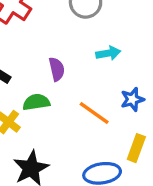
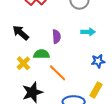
orange line: (94, 113) -> (58, 73), moved

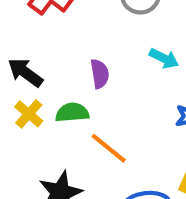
cyan arrow: (88, 32) -> (164, 58), turned 32
yellow cross: (23, 63) -> (29, 114), moved

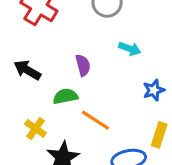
yellow cross: (29, 114) -> (36, 129), moved

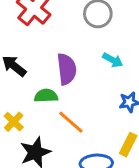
purple semicircle: (83, 65) -> (67, 69), size x1.5

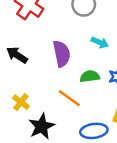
green semicircle: (46, 96) -> (90, 76), moved

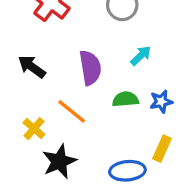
cyan arrow: (100, 42) -> (141, 56), turned -70
orange line: (69, 98) -> (72, 111), moved

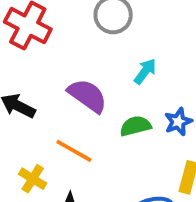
purple semicircle: (90, 68) -> (87, 96), turned -36

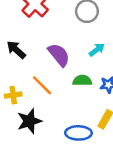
yellow cross: (33, 179) -> (13, 95), turned 35

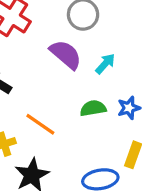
purple semicircle: (59, 55) -> (66, 55), moved

